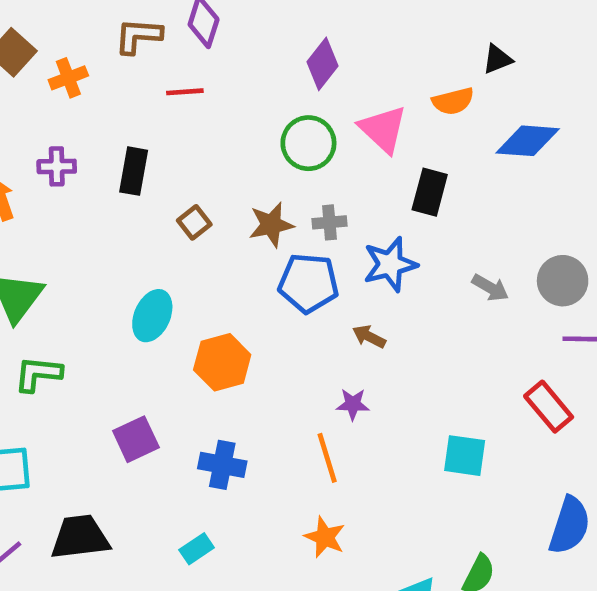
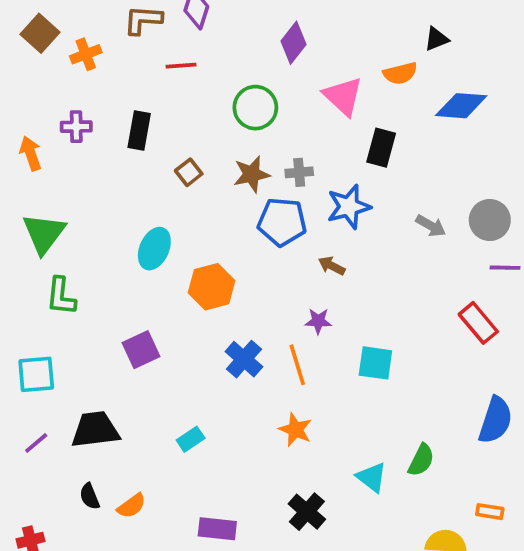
green circle: (308, 143) -> (255, 108), moved
green L-shape: (38, 374) -> (61, 296), turned -90
cyan square: (465, 456) -> (375, 363), moved
blue cross: (222, 465) -> (244, 359), moved, turned 30

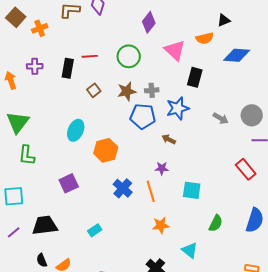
red line: (181, 66) -> (90, 56), moved
orange star: (295, 430) -> (161, 225), moved, turned -30
green semicircle: (421, 460) -> (216, 223), moved

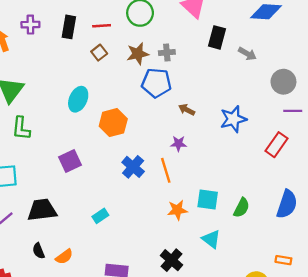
red line: (90, 56) -> (102, 26), moved
blue star: (178, 108) -> (233, 119), moved
gray arrow: (221, 118) -> (247, 54), moved
red rectangle: (246, 169) -> (276, 145), turned 75
cyan square: (192, 190) -> (208, 200), moved

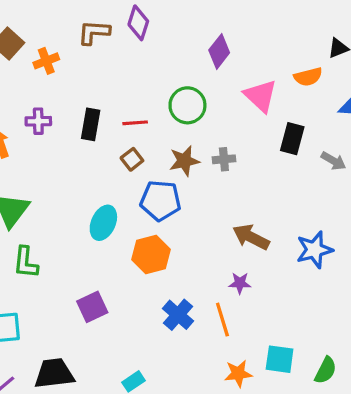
blue pentagon: (156, 83) -> (161, 201), moved
brown arrow: (187, 110) -> (251, 237), size x1.6

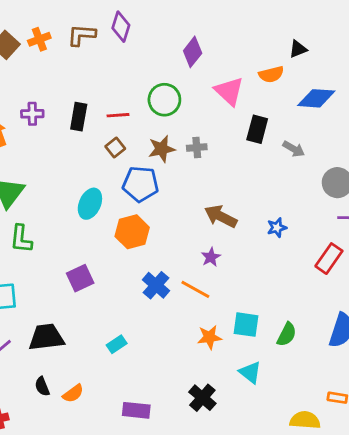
orange cross: (46, 61) -> (39, 39), moved
blue star: (314, 250) -> (277, 228), size x0.6
purple star: (240, 283) -> (211, 257), turned -30
orange line: (222, 320) -> (195, 289), turned -44

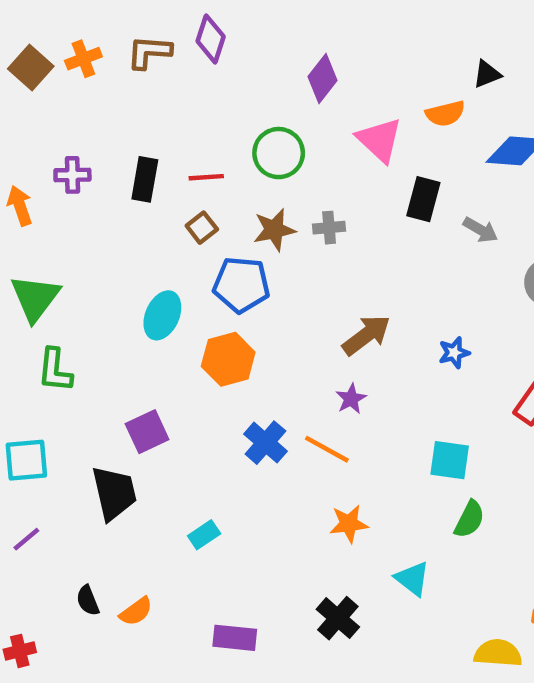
brown arrow: (221, 216) -> (366, 335), turned 116
cyan square: (246, 325) -> (450, 460), moved
black trapezoid: (46, 337) -> (114, 493), moved, turned 84

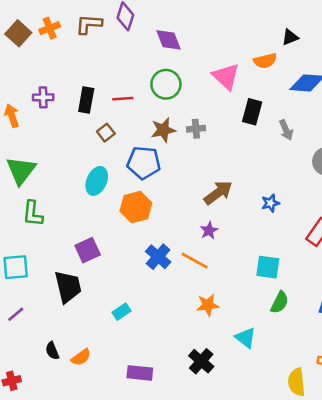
purple diamond: (322, 78) -> (169, 40), moved, turned -60
brown square: (202, 228) -> (106, 133), moved
gray arrow: (480, 230) -> (286, 130), turned 36
yellow semicircle: (498, 653) -> (297, 382), turned -100

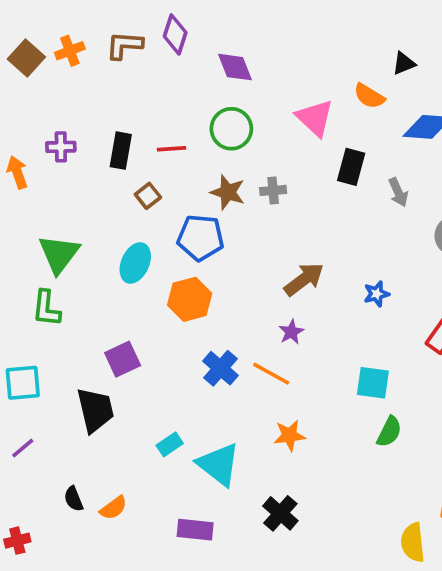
orange semicircle: (265, 61) -> (369, 96), turned 45
brown star: (163, 130) -> (228, 192), turned 30
green triangle: (21, 170) -> (59, 254), moved
cyan triangle: (246, 338) -> (219, 464), moved, size x1.5

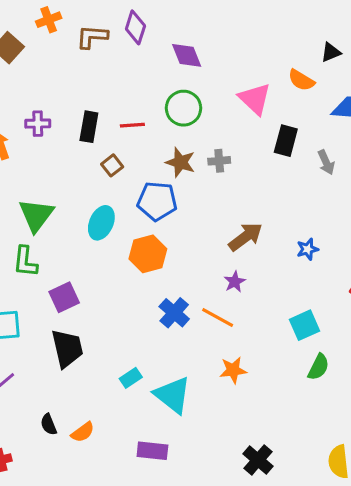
orange cross: (70, 51) -> (49, 20), moved
purple square: (123, 359) -> (64, 297), moved
cyan square: (373, 383) -> (304, 325), turned -32
black cross: (280, 513) -> (258, 460), moved

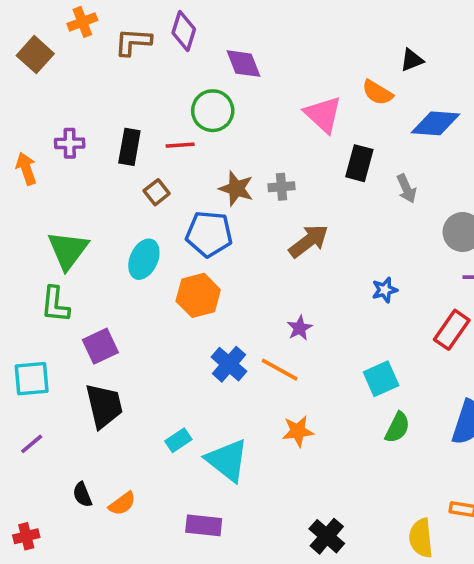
green circle: (184, 108) -> (213, 111), moved
brown arrow: (246, 237) -> (309, 241), moved

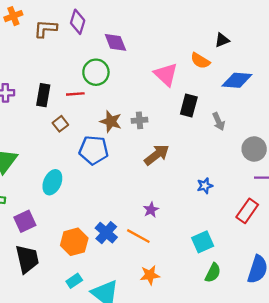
cyan ellipse: (144, 259) -> (52, 182), moved
orange hexagon: (198, 295) -> (74, 242), moved

